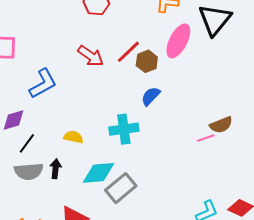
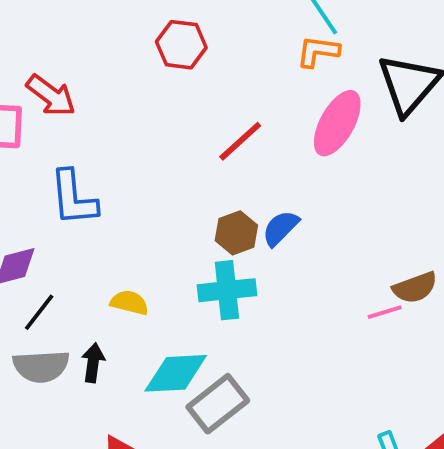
red arrow: (91, 56) -> (51, 95), moved
brown hexagon: (147, 61) -> (236, 233), moved
blue L-shape: (43, 84) -> (73, 198), turned 112

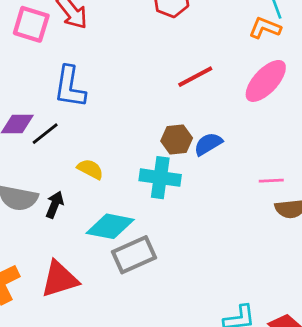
black line: (39, 312) -> (45, 134), moved
pink line: (385, 312) -> (271, 181), moved

